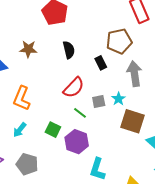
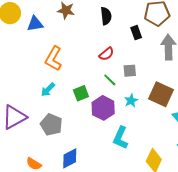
red semicircle: (74, 88) -> (106, 54), size x0.7
cyan star: (119, 99) -> (131, 101), moved
green square: (53, 130) -> (81, 93), turned 35

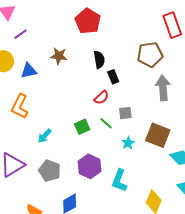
black rectangle: (136, 33) -> (113, 77), moved
orange L-shape: (54, 59) -> (20, 106), moved
green square: (81, 93) -> (82, 127), moved
purple hexagon: (103, 108) -> (89, 166), moved

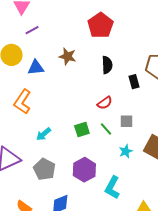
black rectangle: (113, 77) -> (134, 82), moved

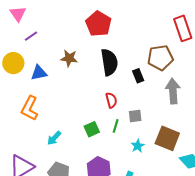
black semicircle: (107, 65) -> (109, 62), size x1.5
red semicircle: (105, 103) -> (111, 100), turned -63
green line: (106, 129) -> (116, 126), turned 64

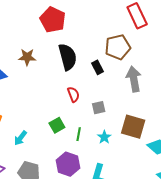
green line: (116, 126) -> (79, 134), moved

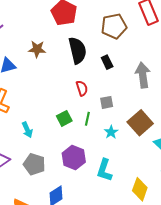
brown pentagon: (118, 47) -> (114, 26), moved
brown square: (133, 127) -> (140, 123), turned 30
green line: (79, 134) -> (87, 119), moved
cyan arrow: (20, 138) -> (27, 130), turned -63

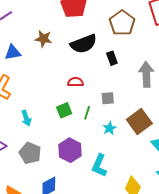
brown pentagon: (114, 26) -> (122, 23), turned -30
black semicircle: (77, 50) -> (84, 44), turned 76
red semicircle: (82, 88) -> (75, 82), moved, turned -77

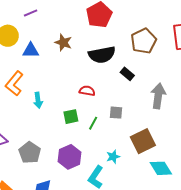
black rectangle: (112, 58) -> (127, 74), turned -40
cyan arrow: (26, 118) -> (38, 100), moved
cyan star: (110, 128) -> (113, 157), moved

